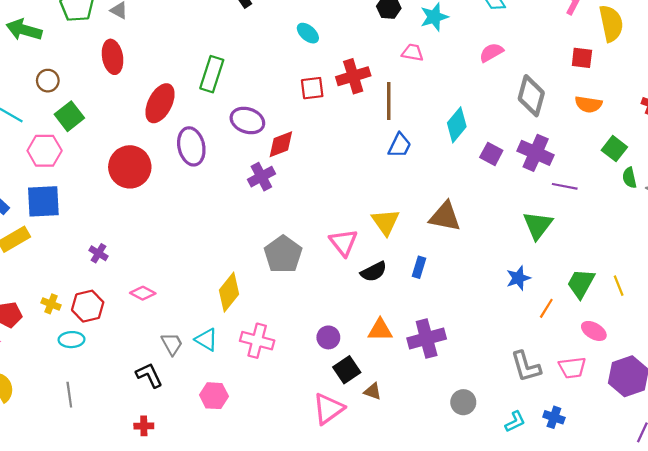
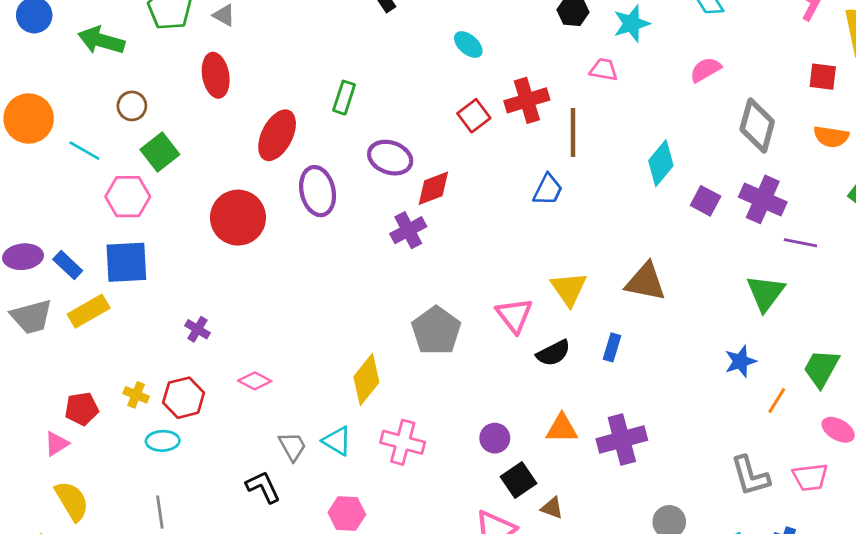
green rectangle: (212, 74) -> (344, 98), size x0.7
red square: (312, 88) -> (474, 116), turned -30
blue trapezoid: (400, 145) -> (548, 190), moved

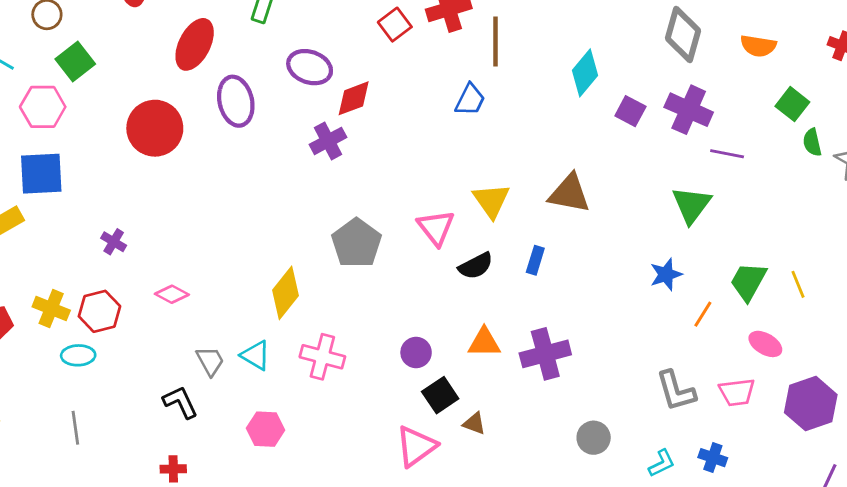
yellow cross: (136, 395) -> (51, 308), size x1.4

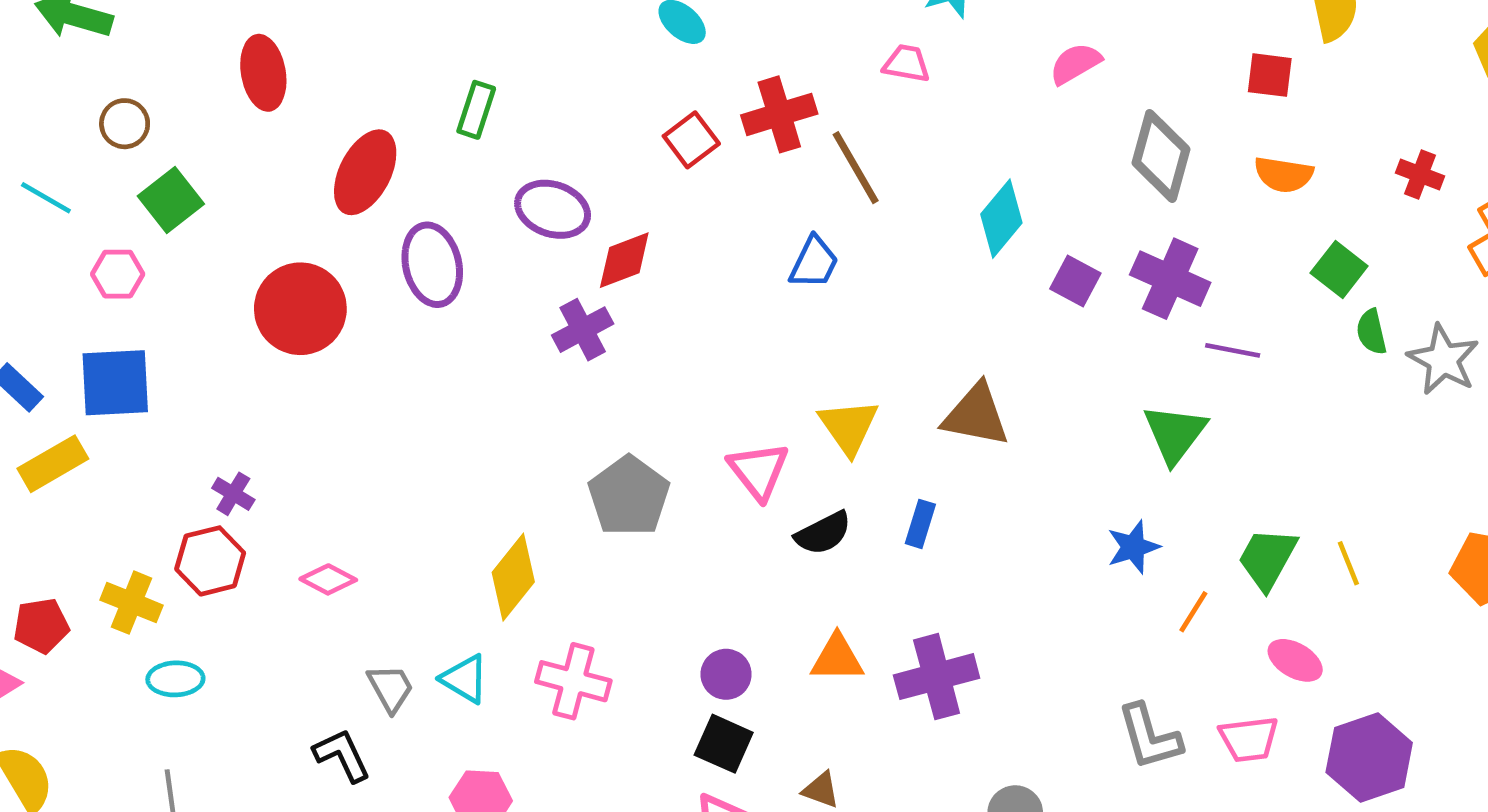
brown line: (496, 42) -> (856, 168), turned -30
pink hexagon: (43, 107) -> (118, 274), size x0.7
red hexagon: (99, 311) -> (210, 561), moved
black square: (440, 395) -> (724, 744), moved, turned -32

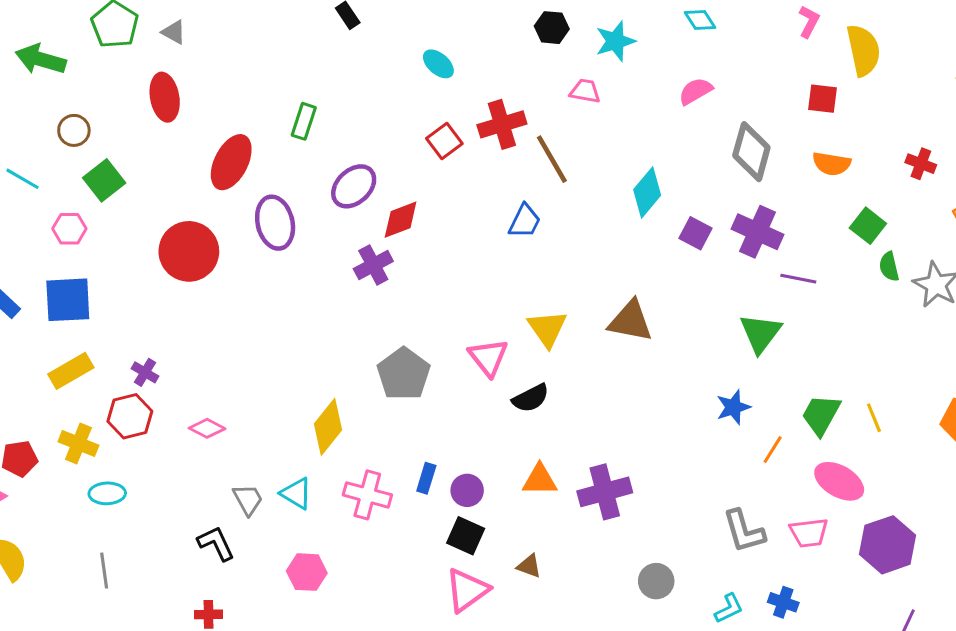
purple ellipse: (553, 209) -> (354, 186), turned -63
yellow rectangle: (53, 464) -> (71, 371), moved
blue rectangle: (920, 524) -> (426, 478), moved
pink ellipse: (1295, 660) -> (839, 481), size x1.4

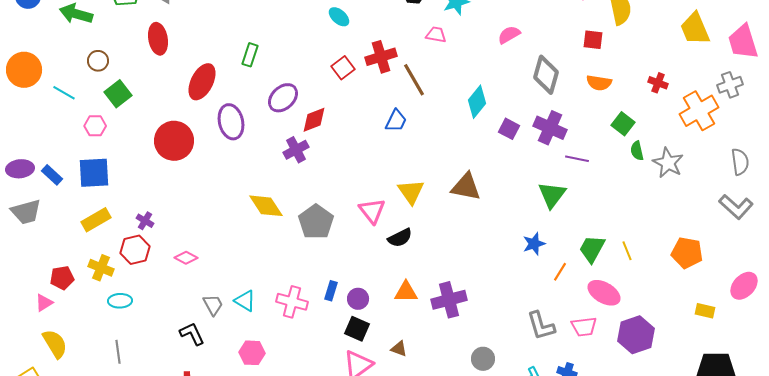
yellow diamond: (328, 427) -> (266, 206), moved, turned -72

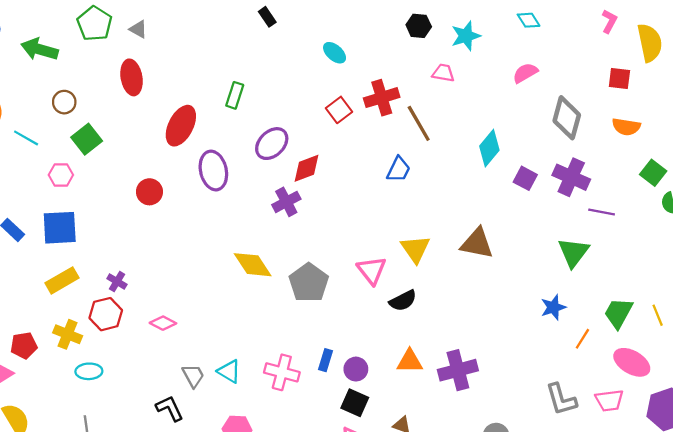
red circle: (174, 141) -> (149, 192), size x0.6

